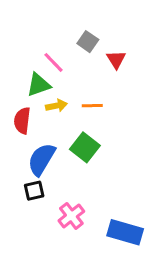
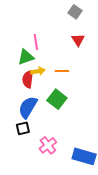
gray square: (88, 42) -> (75, 12), moved
pink line: (53, 62) -> (36, 42), turned 35
red semicircle: (22, 121) -> (28, 79), moved

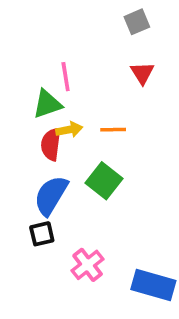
gray square: (75, 12) -> (137, 22), turned 32

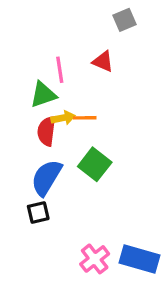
red triangle: (142, 73) -> (103, 61), moved, turned -35
orange line: (113, 130) -> (85, 118), moved
pink cross: (88, 265) -> (95, 259), moved

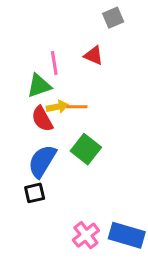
red semicircle: (46, 131) -> (42, 119), turned -36

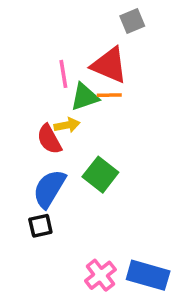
red triangle: (94, 55) -> (109, 65), size x1.6
green triangle: (39, 86) -> (85, 97), moved
orange line: (77, 107) -> (109, 95), moved

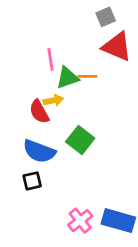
red triangle: (109, 65) -> (117, 47), moved
blue semicircle: (49, 189) -> (39, 151), turned -100

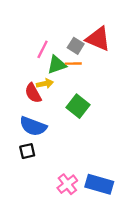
gray square: (106, 17) -> (76, 46), moved, turned -35
pink line: (50, 59) -> (43, 49), turned 36
green square: (80, 140) -> (78, 106), moved

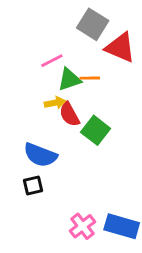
gray square: (76, 46) -> (93, 24), moved, size x1.5
pink line: (43, 49) -> (52, 61), turned 36
red semicircle: (33, 93) -> (69, 114), moved

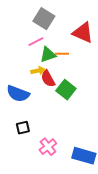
gray square: (93, 24) -> (44, 19), moved
blue semicircle: (40, 155) -> (18, 94), moved
pink cross: (82, 226) -> (48, 147), moved

